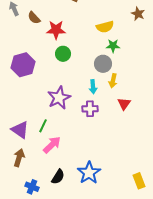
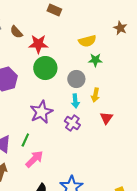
green circle: (63, 54) -> (45, 68), size x1.5
gray circle: (103, 64) -> (76, 79), moved
purple cross: (90, 109) -> (72, 123), turned 35

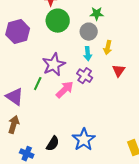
green star: (95, 60) -> (97, 14), moved
green line: (25, 140) -> (38, 84), moved
pink arrow: (34, 159) -> (65, 90), moved

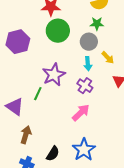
yellow arrow: (108, 48) -> (108, 58), turned -56
pink arrow: (65, 90) -> (81, 113), moved
brown arrow: (14, 125) -> (26, 135), moved

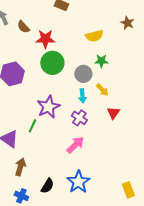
green star: (97, 24) -> (101, 61), moved

